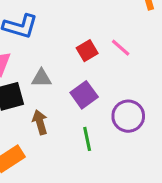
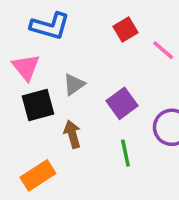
red square: (87, 51) -> (125, 30), moved
gray triangle: (41, 78) -> (74, 84), turned -35

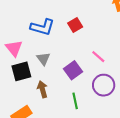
blue L-shape: (50, 26) -> (42, 27), moved
pink line: (163, 50) -> (98, 57), moved
gray triangle: (74, 84) -> (43, 59), turned -32

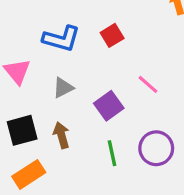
gray triangle: (43, 59) -> (63, 88), turned 40
black square: (21, 71) -> (22, 130), moved
purple circle: (104, 85) -> (156, 148), moved

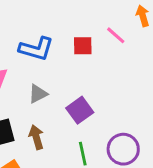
red square: (112, 35) -> (83, 46), turned 30
pink line: (148, 84) -> (116, 35), moved

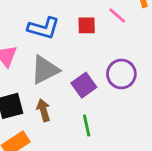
gray triangle: (38, 94) -> (45, 70), size x1.6
purple circle: (123, 149) -> (121, 74), moved

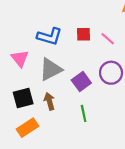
pink line: (117, 16) -> (108, 39), moved

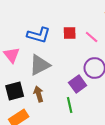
purple square: (81, 82) -> (78, 84), moved

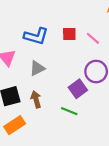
gray triangle: (40, 65) -> (37, 68), size x0.7
green line: (70, 105) -> (69, 111), turned -56

